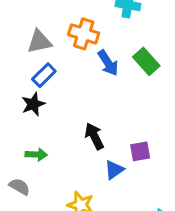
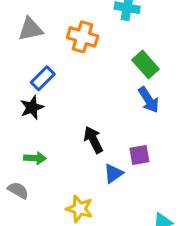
gray triangle: (39, 42) -> (30, 29), moved
blue arrow: (108, 63) -> (149, 100), moved

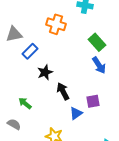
gray triangle: (30, 29) -> (14, 34), moved
black star: (32, 107) -> (45, 72), moved
green arrow: (35, 158) -> (25, 103), turned -144

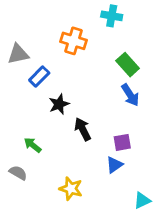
blue triangle: (76, 113) -> (114, 165), moved

